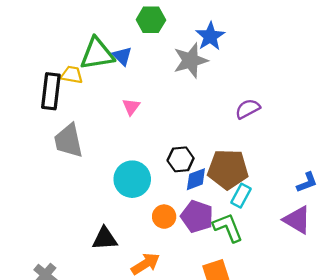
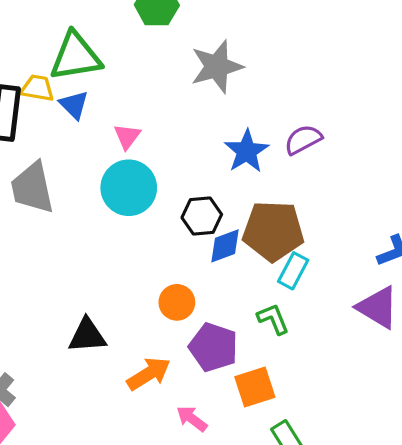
blue star: (210, 36) -> (247, 151), moved
blue triangle: (122, 56) -> (74, 105), moved
cyan circle: (132, 179) -> (129, 188), moved
purple pentagon: (197, 217) -> (213, 347), moved
green L-shape: (228, 228) -> (273, 319), size x0.7

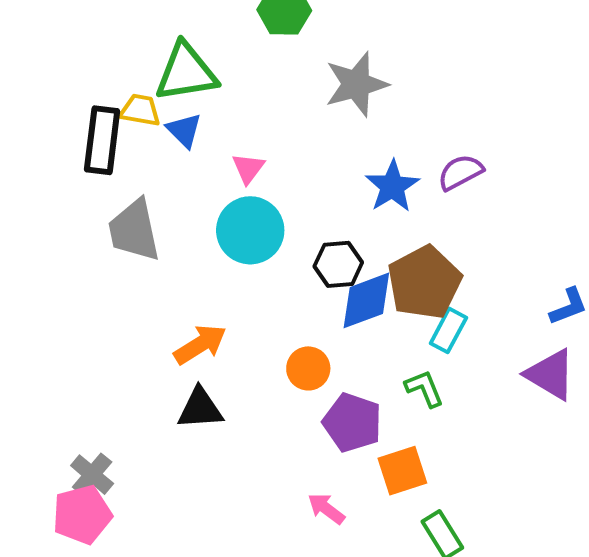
brown pentagon: (273, 231) -> (424, 282), turned -30
blue diamond: (225, 246) -> (366, 300), size x1.4
orange arrow: (149, 374) -> (200, 344), moved

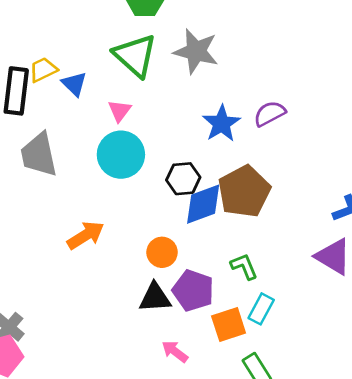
green triangle: (186, 72) -> (135, 56), moved, turned 51
gray star: (356, 84) -> (196, 51), turned 30
yellow trapezoid: (140, 110) -> (43, 70), turned -36
cyan rectangle: (448, 330) -> (261, 309), moved
black triangle: (200, 409) -> (155, 298), moved

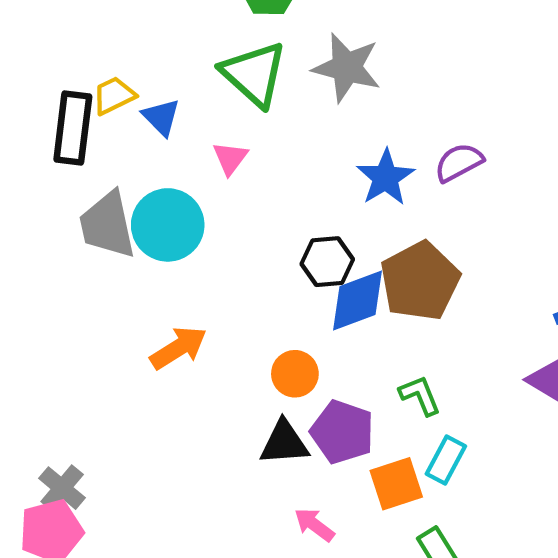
cyan circle: (121, 155) -> (168, 225), moved

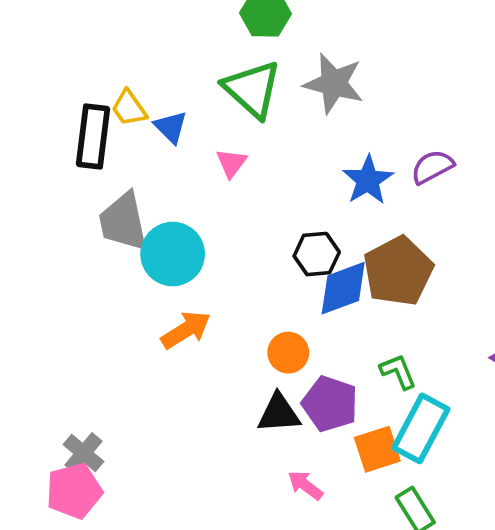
yellow trapezoid: (114, 96) -> (129, 108), turned -99
cyan circle: (168, 225) -> (173, 254), moved
cyan rectangle: (446, 460) -> (421, 428), size x1.6

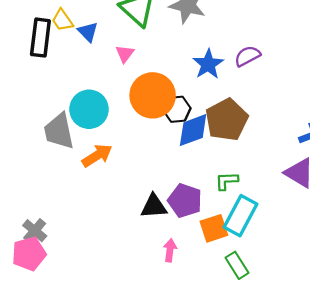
gray trapezoid: (123, 222) -> (59, 131), moved
orange circle: (288, 353) -> (153, 95), moved, size x1.8
green L-shape: (398, 372) -> (227, 181), turned -70
pink arrow: (305, 485) -> (170, 250), turned 60

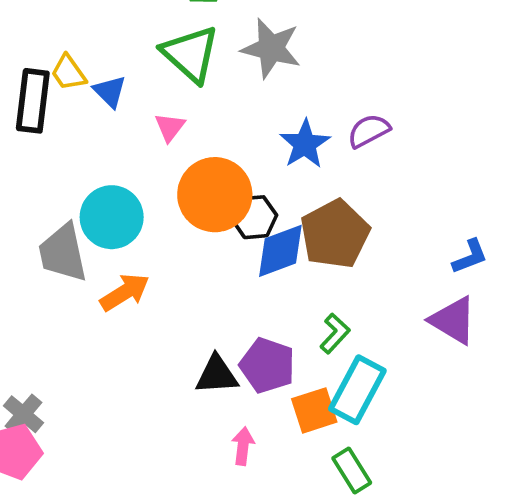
green L-shape: (227, 181) -> (335, 333), turned 135

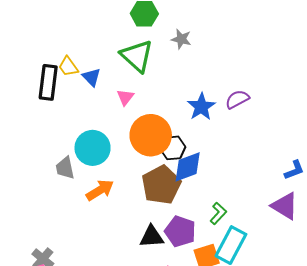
gray star: (271, 48) -> (181, 39), moved, size x0.6
brown pentagon: (335, 234) -> (161, 185), moved
gray trapezoid: (63, 253) -> (65, 168), size x0.7

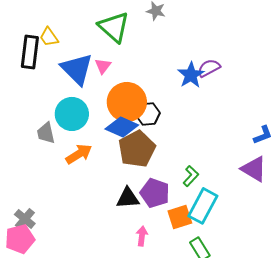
blue triangle: (91, 77) -> (77, 69), moved, size x1.8
blue star: (201, 107) -> (191, 75), moved
blue diamond: (188, 167) -> (122, 127), moved, turned 44

